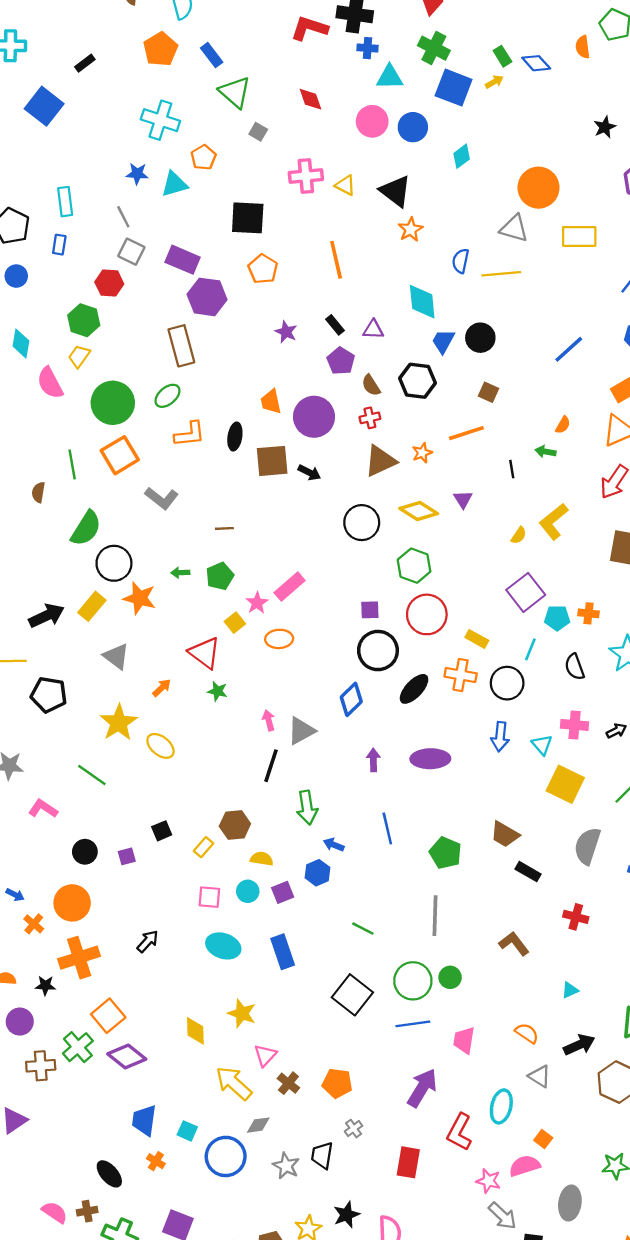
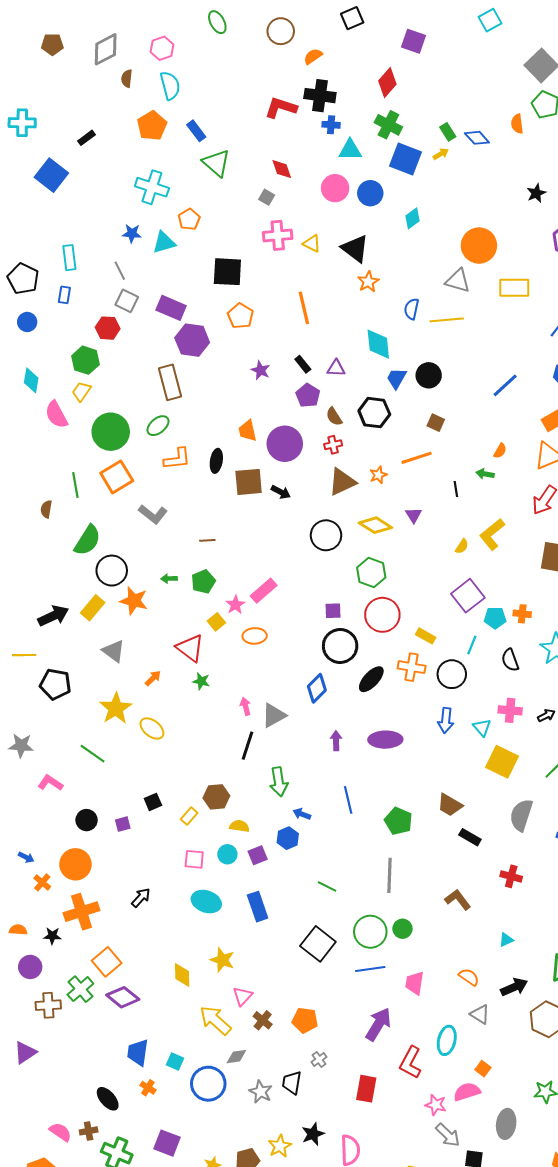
gray square: (258, 132) -> (267, 197), moved

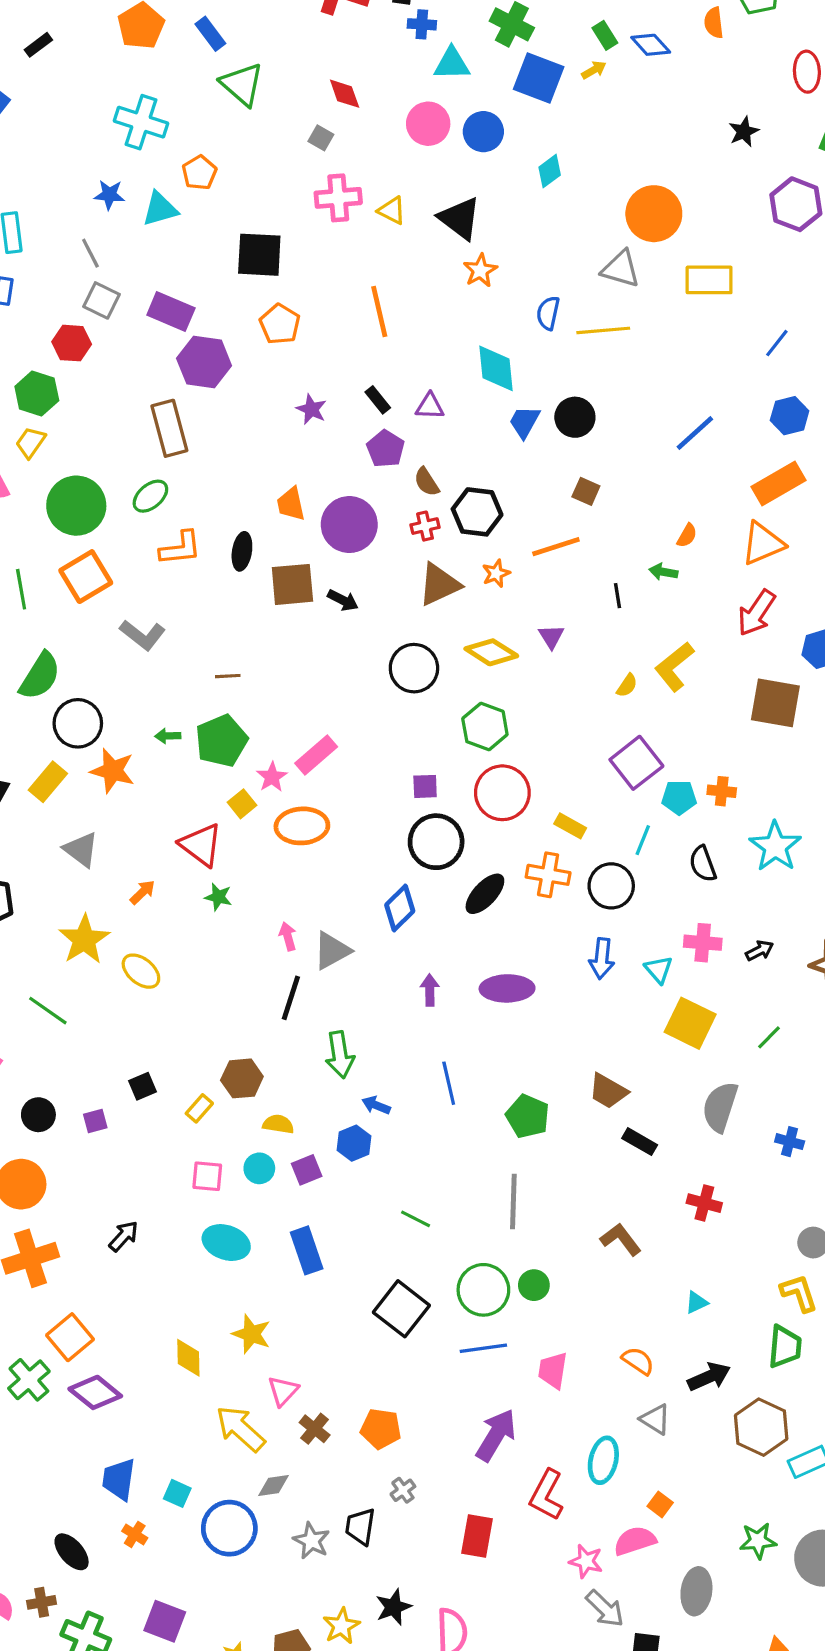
black hexagon: (374, 413) -> (477, 512), moved
green pentagon: (203, 582) -> (221, 741), size x1.4
orange ellipse: (255, 636) -> (302, 826), size x1.4

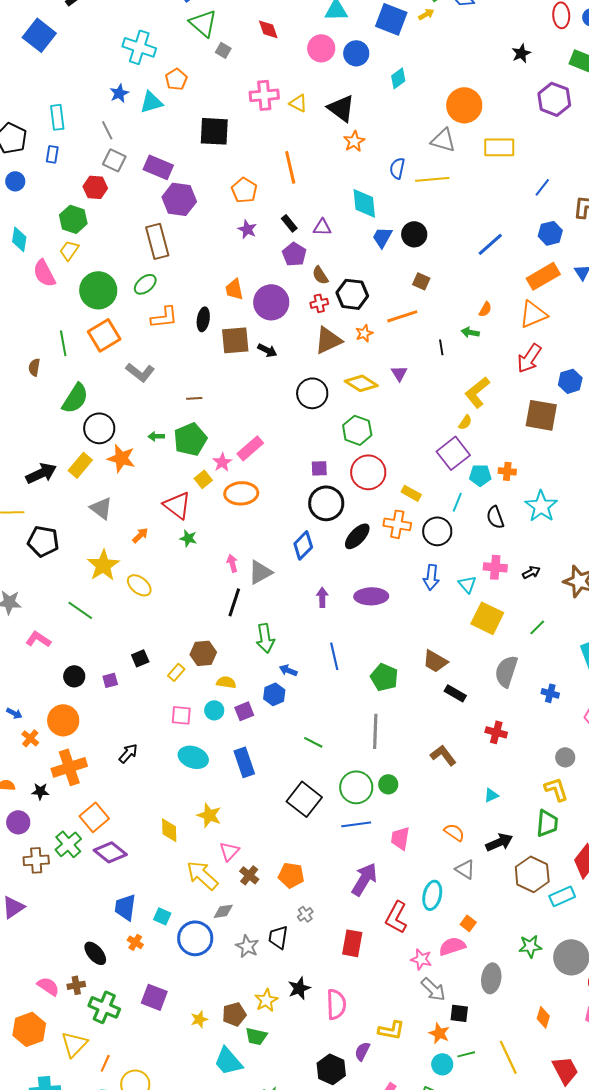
gray square: (321, 138) -> (223, 50), moved
blue star: (109, 195) -> (119, 93), turned -30
orange pentagon: (280, 324) -> (244, 190), moved
yellow semicircle: (627, 685) -> (465, 422), moved

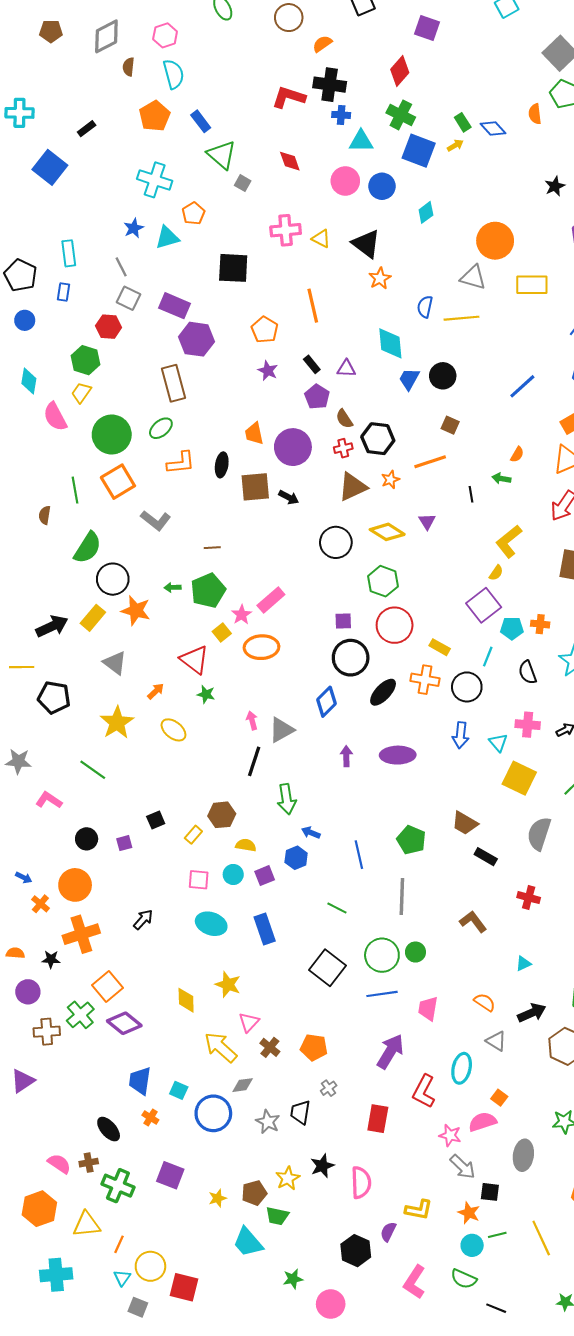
yellow ellipse: (139, 585) -> (173, 730), moved
blue line: (334, 656) -> (359, 855), moved
yellow triangle: (74, 1044) -> (87, 1224), turned 40

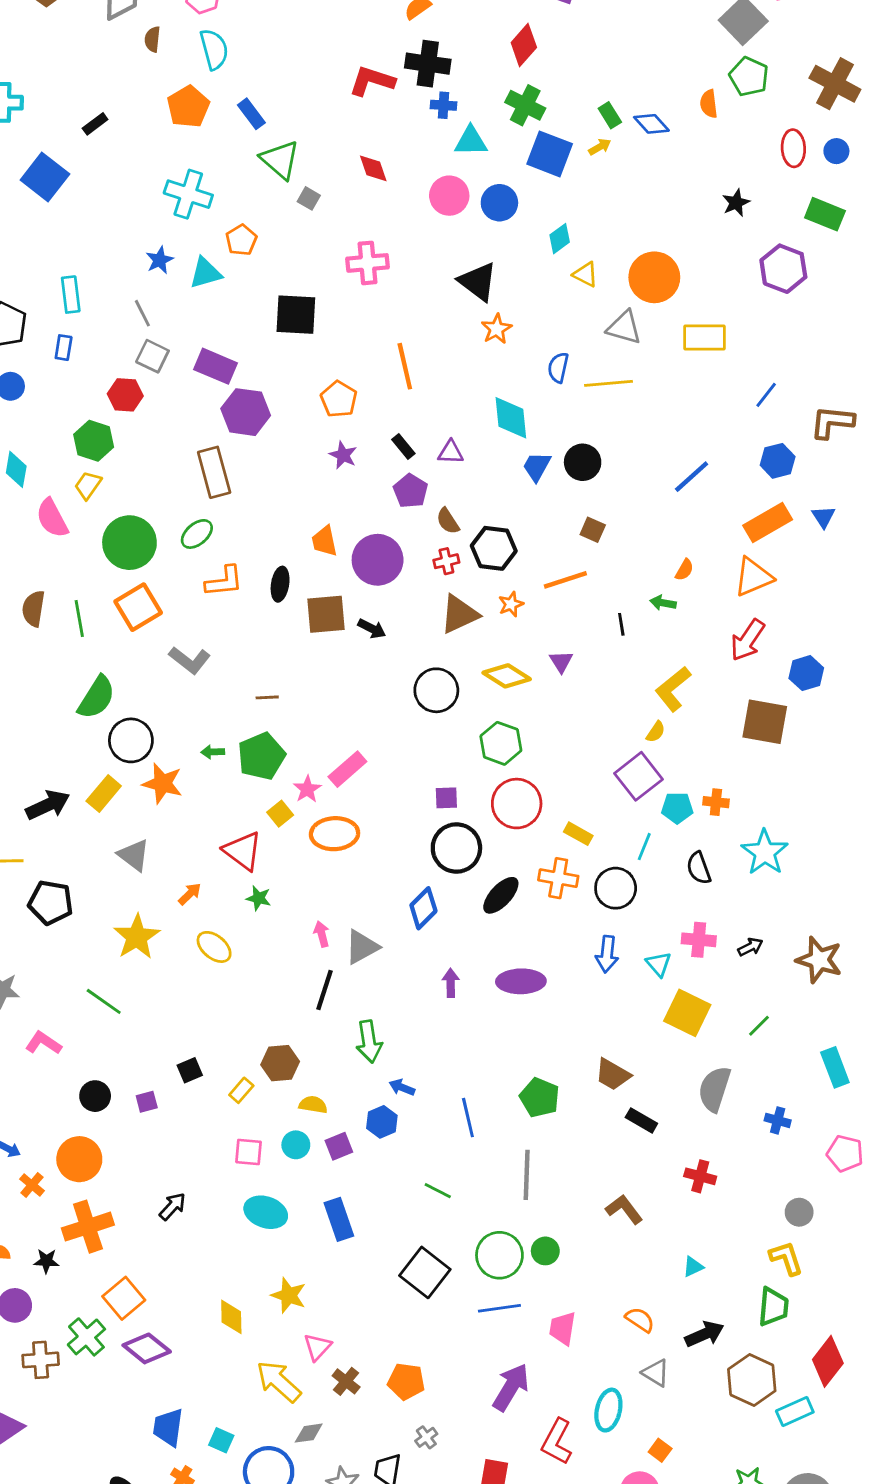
yellow triangle: (321, 239) -> (585, 274), moved
brown semicircle: (45, 515) -> (33, 609), moved, size x1.4

